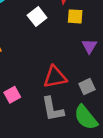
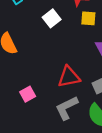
gray L-shape: (53, 109) -> (67, 108), turned 75

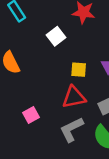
yellow square: (88, 18) -> (79, 70), moved

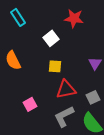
yellow square: (79, 70) -> (55, 66), moved

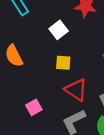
red triangle: (66, 89) -> (76, 90), turned 45

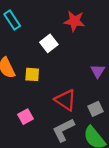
yellow square: (63, 63) -> (32, 74), moved

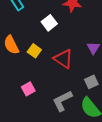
yellow square: (32, 74) -> (34, 51), turned 32
red triangle: (66, 100) -> (63, 59), moved

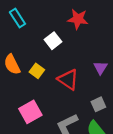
pink square: (28, 89) -> (30, 112), size x1.5

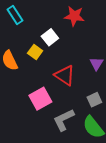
yellow square: (37, 71) -> (35, 52), moved
pink square: (30, 112) -> (40, 99), moved

